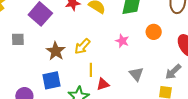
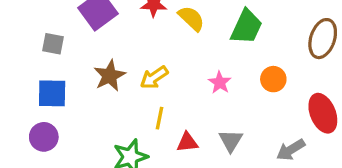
blue square: (51, 80) -> (52, 93), moved
red triangle: (103, 84) -> (187, 142), moved

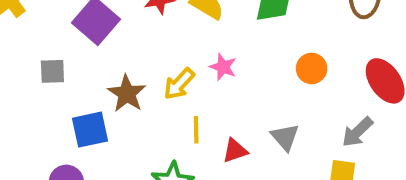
orange circle: (273, 79) -> (312, 68), moved
pink star: (220, 83) -> (223, 67), moved
blue square: (52, 93) -> (90, 130), moved

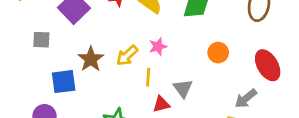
pink star: (223, 67) -> (158, 46), turned 30
yellow line: (196, 130) -> (148, 77), moved
gray triangle: (285, 137) -> (183, 88), moved

